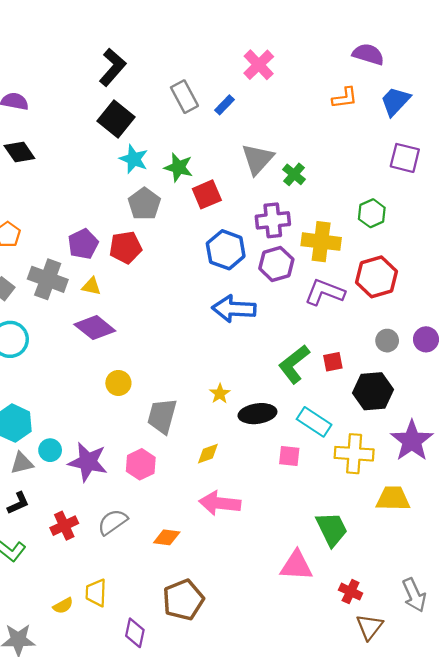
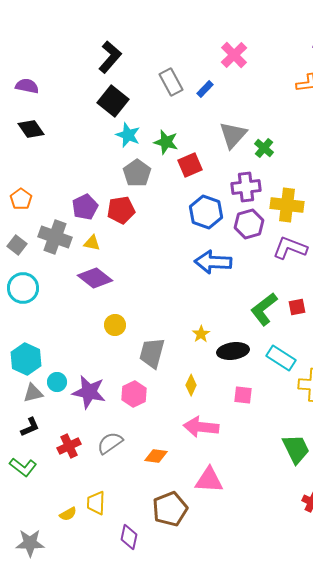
yellow diamond: (208, 454) -> (191, 385), turned -45
pink square: (289, 456) -> (243, 395), moved
pink triangle: (296, 566) -> (209, 480), moved

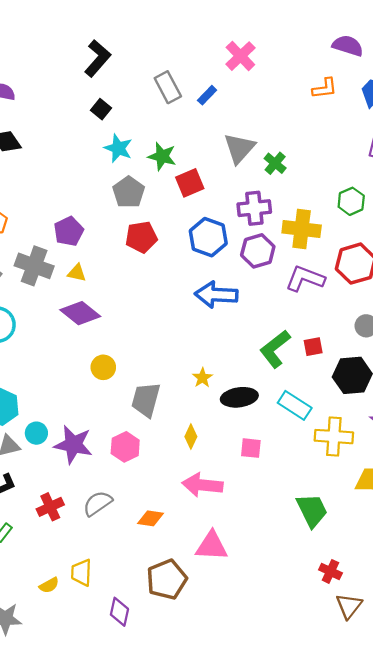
black square: (113, 101) -> (101, 109), size x0.6
red pentagon: (121, 210) -> (141, 237), moved

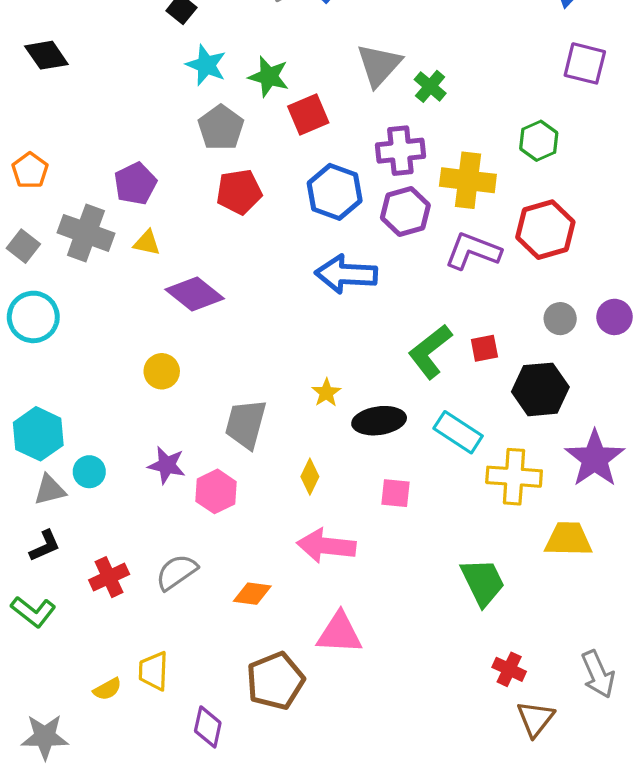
purple diamond: (80, 313) -> (195, 294), moved
yellow circle: (103, 367) -> (162, 371), moved
purple star: (73, 445) -> (167, 465), moved, size x0.7

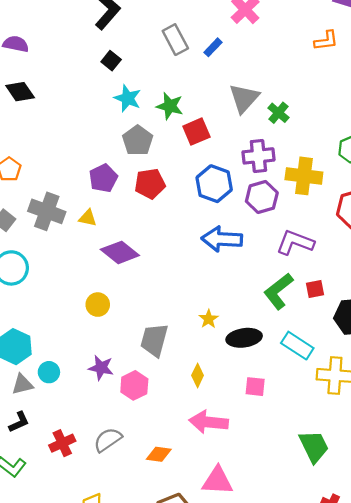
purple pentagon: (135, 184) -> (103, 178), moved
purple L-shape: (473, 251) -> (295, 242), moved

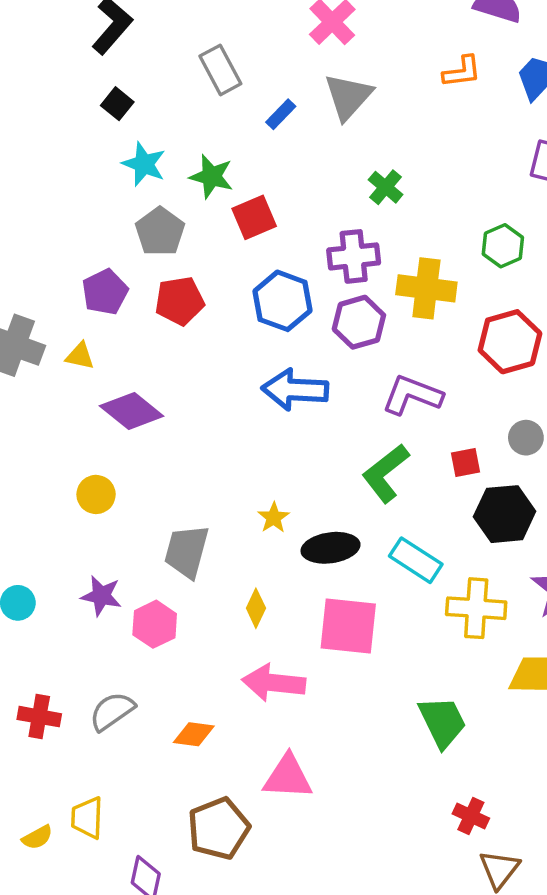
blue rectangle: (213, 47) -> (281, 114), moved
gray triangle: (244, 98) -> (348, 97), moved
red square: (315, 289) -> (466, 463), moved
pink square: (255, 387) -> (348, 626), size x1.8
red cross: (62, 443) -> (39, 717), turned 35

